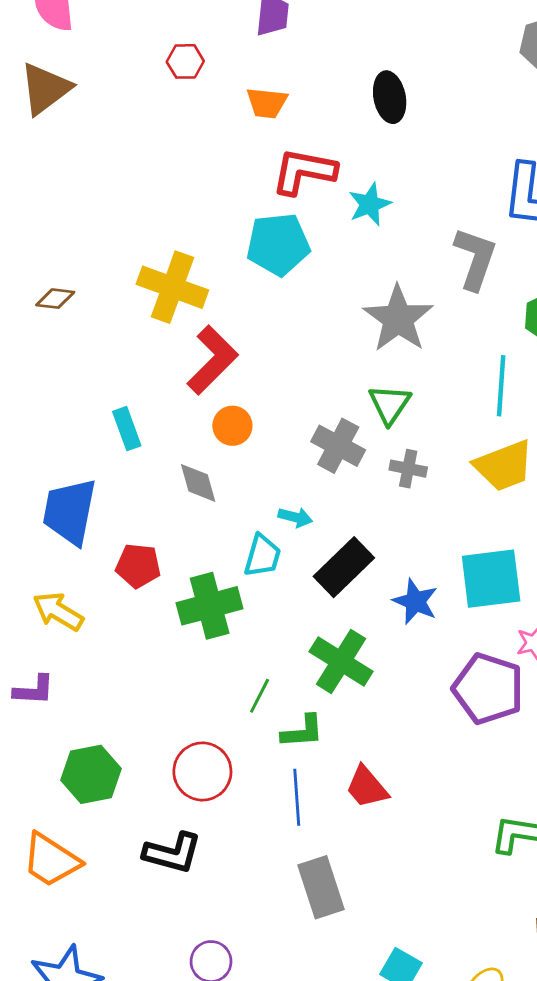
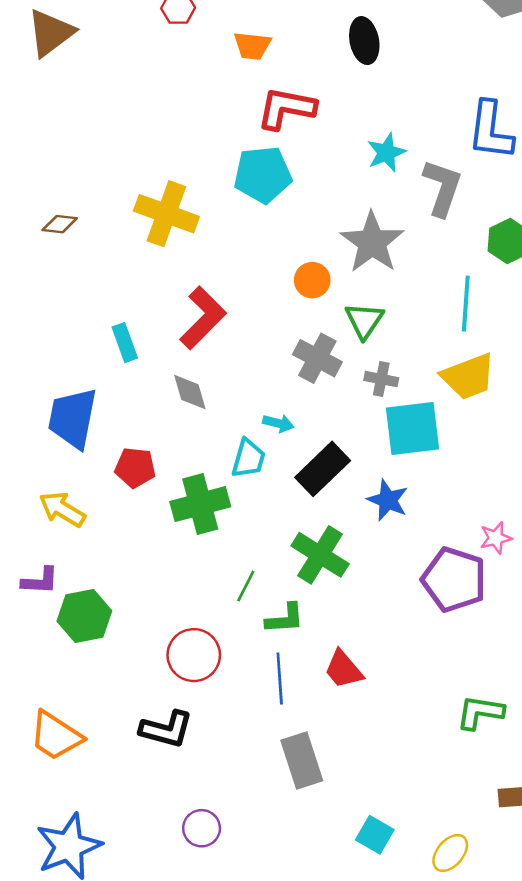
cyan star: (370, 204) -> (386, 153), moved
red L-shape: (212, 360) -> (203, 318), moved
orange circle: (232, 426) -> (312, 280), moved
cyan square: (491, 579) -> (412, 429), moved
green hexagon: (91, 774) -> (84, 616), moved

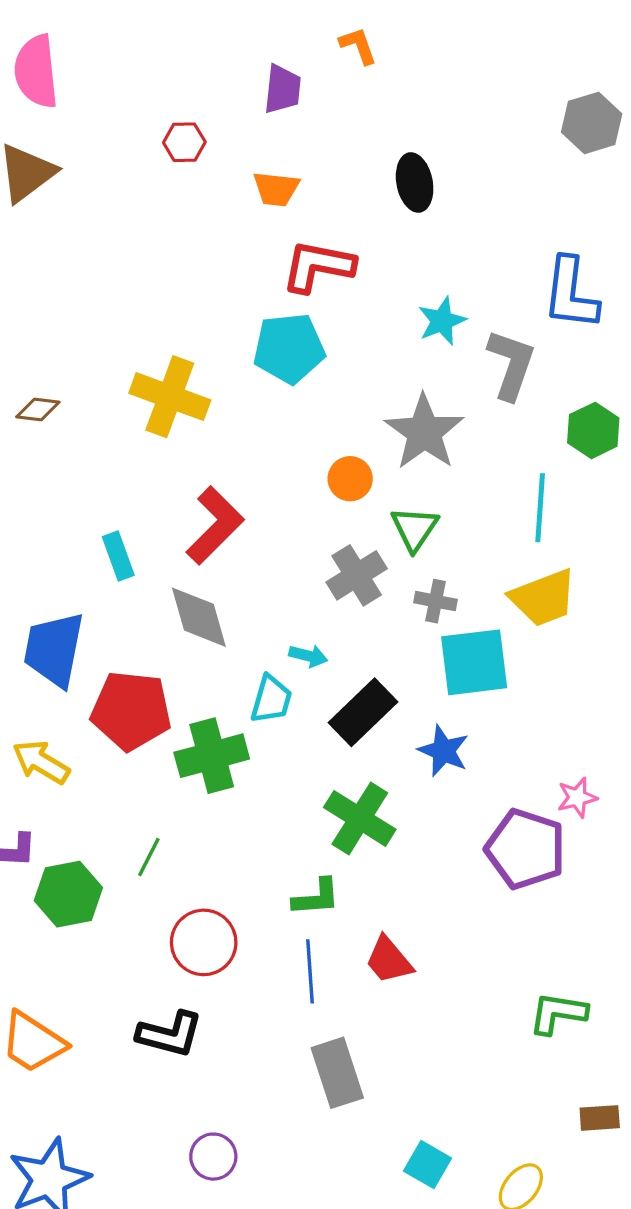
gray cross: (317, 358) -> (357, 575), turned 30
gray diamond: (190, 392) -> (199, 617), size x1.4
red pentagon: (135, 468) -> (131, 711), size x1.6
green line: (246, 586) -> (149, 857), moved

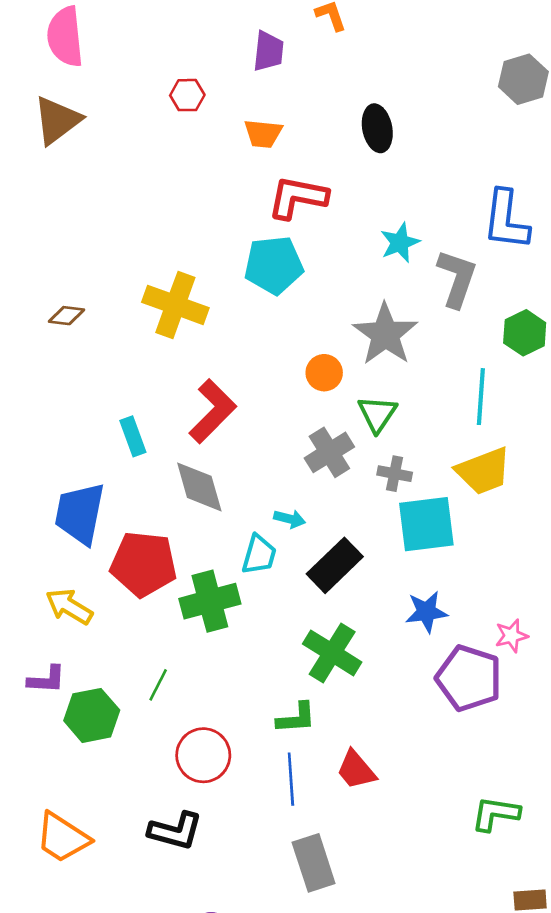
blue star: (444, 751) -> (426, 612), moved, turned -30

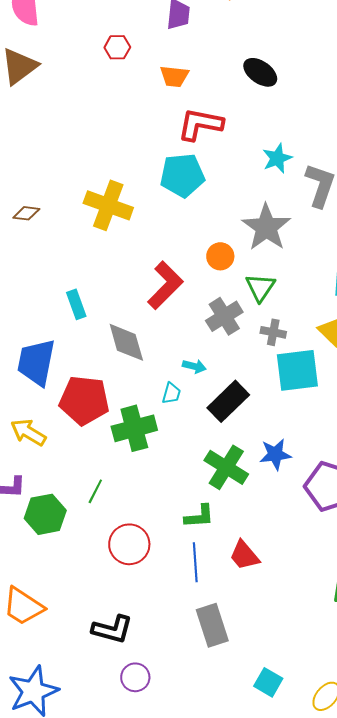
black ellipse: (377, 128) -> (260, 72), turned -44
red L-shape: (213, 411) -> (165, 285), moved
cyan trapezoid: (259, 555) -> (171, 393), size x0.7
blue star: (426, 612) -> (275, 454), moved
black L-shape: (175, 831) -> (112, 629), moved

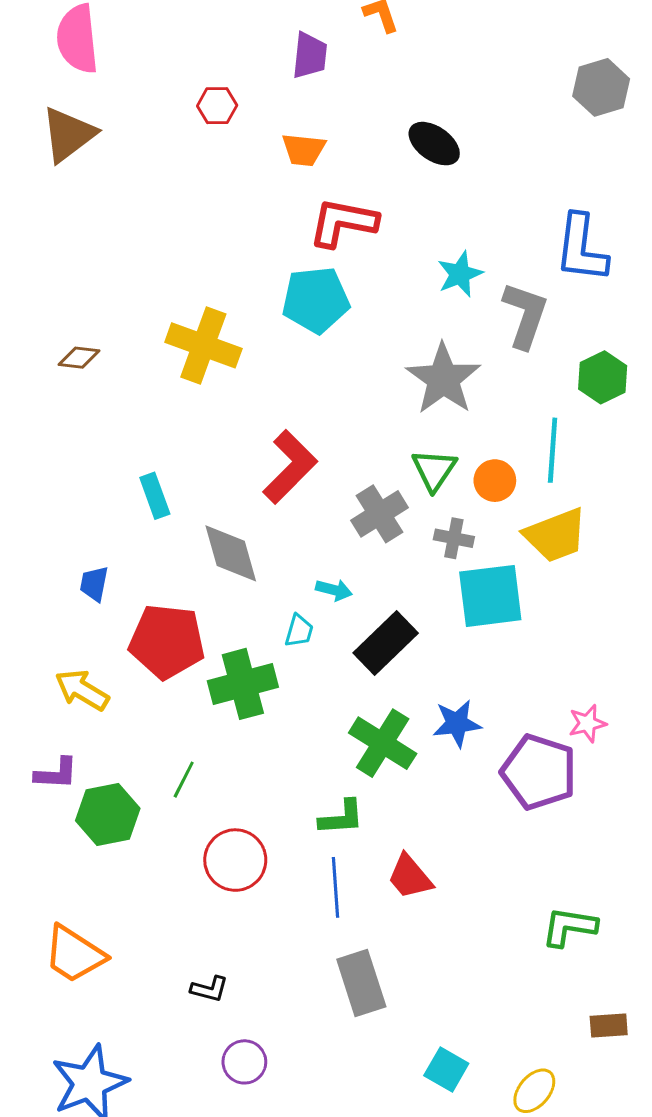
orange circle: (220, 256) -> (495, 481), moved
blue trapezoid: (36, 362) -> (94, 584), size x0.5
black L-shape: (112, 629) -> (209, 989), size x0.6

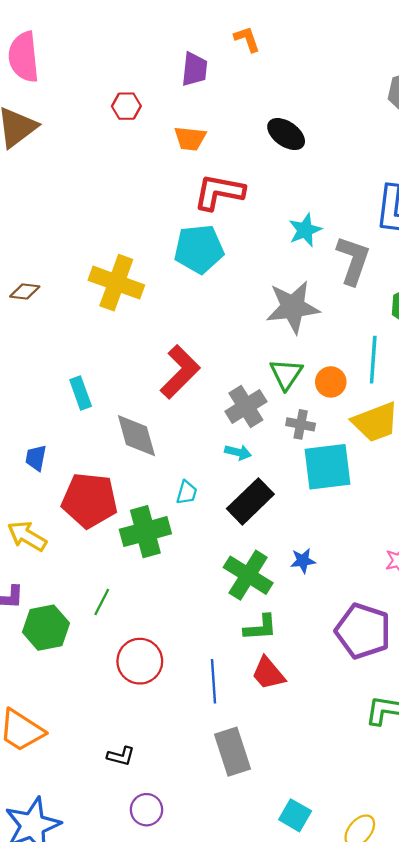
gray star: (443, 379) -> (293, 307), turned 30
cyan arrow: (334, 590) -> (238, 452), moved
blue star: (457, 723) -> (303, 561), size x0.7
purple pentagon: (539, 772) -> (363, 631), moved
green L-shape: (342, 818) -> (260, 628), moved

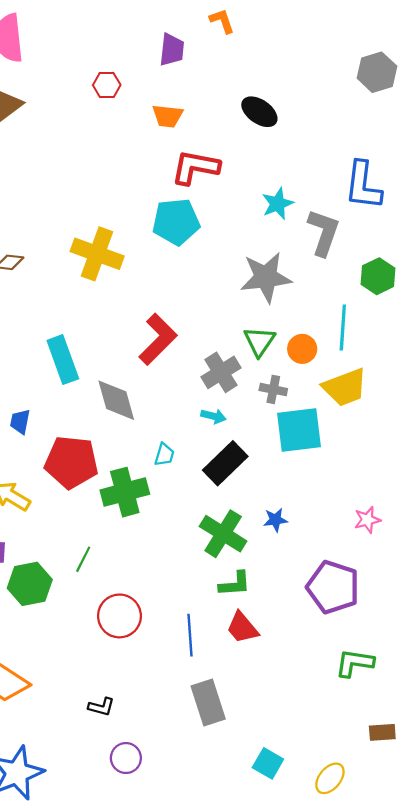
cyan rectangle: (81, 393) -> (63, 360), size x1.5

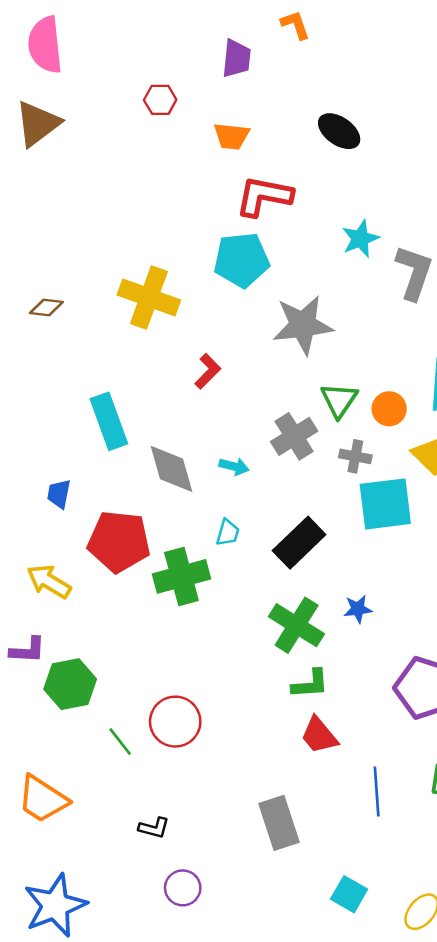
gray star: (266, 277) -> (303, 325), moved
red L-shape: (158, 339) -> (208, 371), moved, size x0.6
cyan arrow: (213, 416) -> (234, 466), moved
green line: (83, 559) -> (120, 742), moved, turned -65
blue line: (190, 635) -> (377, 792), moved

